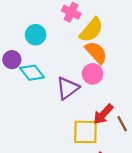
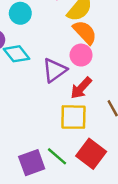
red arrow: (103, 114) -> (81, 88), moved

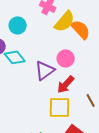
orange semicircle: (85, 32) -> (81, 29), moved

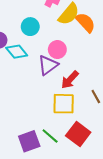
cyan circle: (18, 25) -> (30, 27), moved
pink circle: (66, 58) -> (57, 50), moved

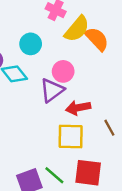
red arrow: (70, 80) -> (78, 108), turned 36
red square: (78, 134) -> (88, 173), turned -30

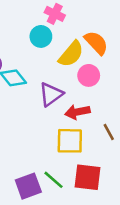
yellow semicircle: (77, 29) -> (71, 54), moved
cyan circle: (31, 44) -> (41, 36), moved
pink circle: (63, 71) -> (89, 75), moved

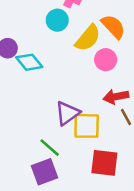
purple triangle: (51, 94) -> (67, 113), moved
red arrow: (77, 112) -> (116, 97), moved
green line: (53, 180) -> (50, 148), moved

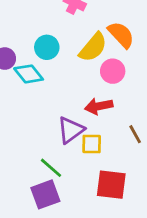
cyan circle: (57, 20) -> (47, 47), moved
red arrow: (116, 97) -> (99, 106), moved
yellow square: (87, 126) -> (92, 144), size x0.7

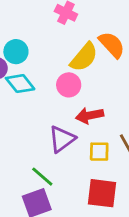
cyan circle: (47, 47) -> (16, 52), moved
pink circle: (113, 71) -> (69, 85), moved
yellow square: (92, 144) -> (99, 152), moved

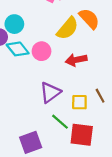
pink circle: (69, 85) -> (41, 51), moved
red arrow: (90, 115) -> (76, 60), moved
green line: (42, 177) -> (60, 122), moved

